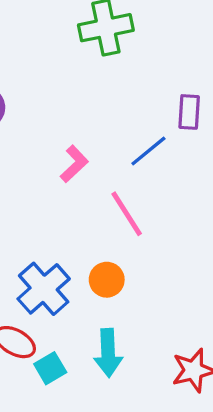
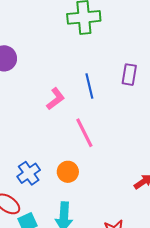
blue line: (148, 151) -> (89, 86), moved, turned -70
blue cross: (44, 289) -> (29, 173), size x0.7

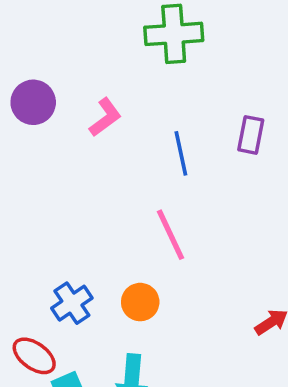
pink L-shape: (55, 99) -> (105, 117), moved

